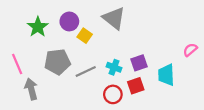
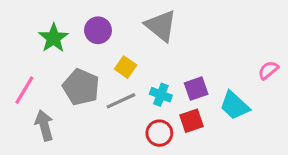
yellow square: (85, 36) -> (126, 67), moved
gray pentagon: (57, 62) -> (81, 87), turned 30
pink line: (17, 64) -> (24, 90), turned 54
cyan trapezoid: (166, 75) -> (235, 105), turned -45

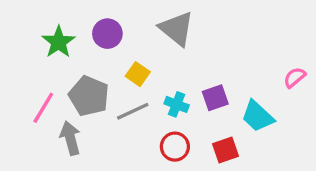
pink line: (24, 90) -> (43, 108), moved
red square: (192, 121) -> (225, 150), moved
gray arrow: (44, 125) -> (70, 138), moved

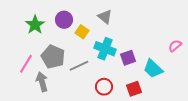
gray triangle: (177, 29) -> (105, 17), size x0.7
yellow square: (138, 74) -> (82, 32), moved
cyan cross: (177, 104) -> (105, 49), moved, size x1.5

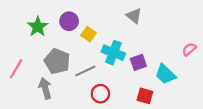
gray triangle: (105, 17) -> (134, 16), moved
pink line: (26, 64) -> (16, 69), moved
red circle: (104, 87) -> (100, 94), moved
red square: (134, 89) -> (145, 96), turned 35

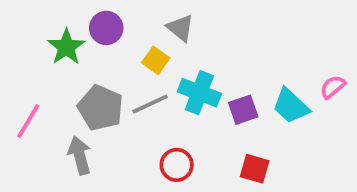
gray triangle: (134, 16) -> (180, 28), moved
purple circle: (69, 21) -> (106, 28), moved
gray line: (85, 71) -> (150, 104), moved
cyan trapezoid: (165, 74) -> (291, 106), moved

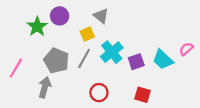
yellow square: (156, 60) -> (87, 34), turned 32
cyan cross: (199, 93) -> (112, 52), turned 30
gray line: (150, 104) -> (84, 58), turned -36
gray arrow: (80, 155) -> (45, 87), turned 30

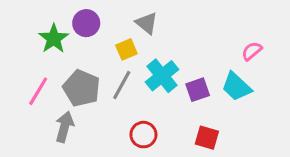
pink semicircle: (186, 49) -> (252, 51), moved
pink line: (16, 68) -> (38, 91), moved

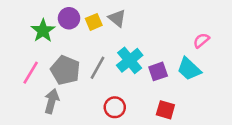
yellow square: (126, 49) -> (94, 22), moved

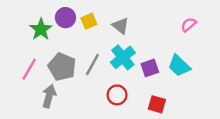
gray triangle: (117, 18) -> (121, 26), moved
pink semicircle: (201, 41) -> (189, 25), moved
red circle: (115, 107) -> (117, 95), moved

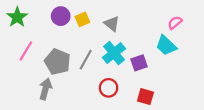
green star: (41, 29) -> (17, 17), moved
cyan trapezoid: (179, 66) -> (166, 45), moved
pink line: (29, 69) -> (26, 51), moved

